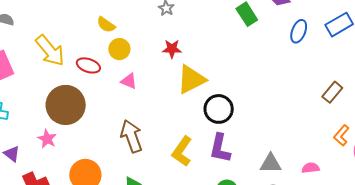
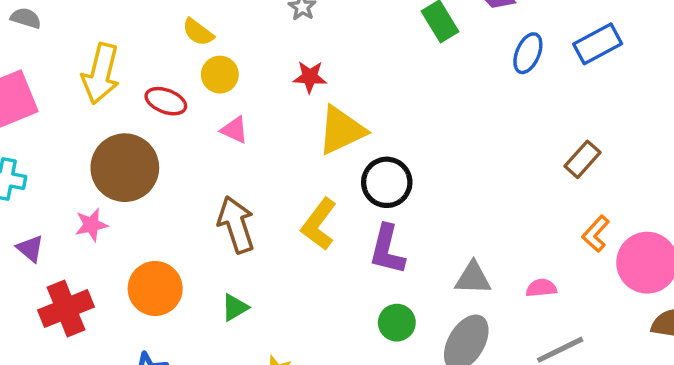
yellow arrow: (50, 51) -> (101, 74), turned 52
pink star: (47, 139) -> (91, 225), turned 30
yellow L-shape: (182, 151) -> (319, 224), moved

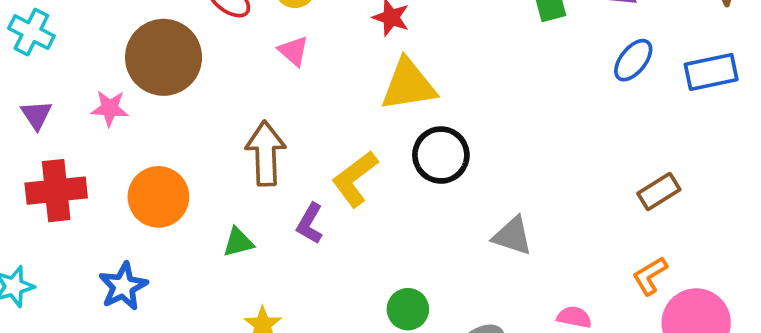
purple L-shape: (387, 250) -> (310, 224), moved, size x0.7
gray triangle: (473, 278) -> (513, 236), moved

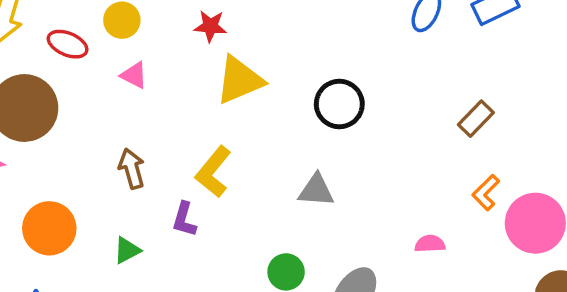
brown arrow: (266, 153) -> (132, 169), size x0.7
black circle: (441, 155) -> (339, 104), moved
gray triangle: (513, 236) -> (316, 190), moved

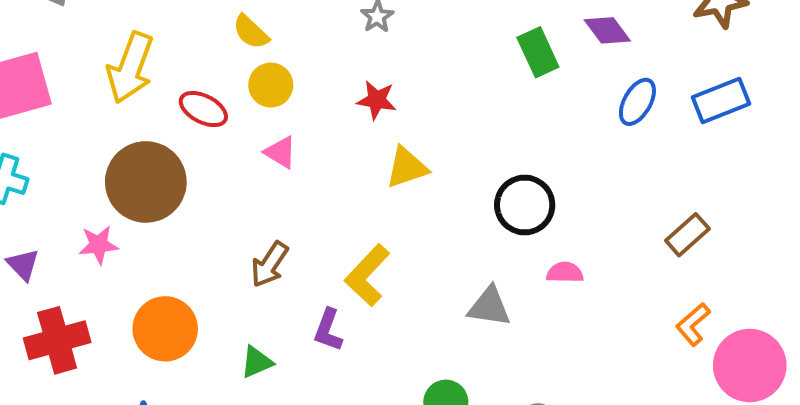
yellow triangle: (239, 80) -> (407, 167), size x0.7
brown arrow: (132, 169) -> (270, 264), turned -135
pink semicircle: (430, 244) -> (565, 273), moved

